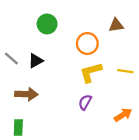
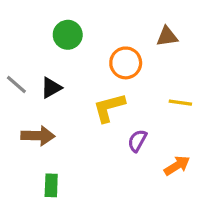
yellow L-shape: (91, 72) -> (109, 108), moved
purple semicircle: (85, 102) -> (137, 141), moved
green rectangle: (18, 128) -> (51, 185), moved

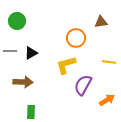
green circle: (68, 35) -> (17, 21), moved
gray line: (16, 84) -> (10, 51), turned -40
purple semicircle: (137, 141) -> (83, 85), size x1.5

